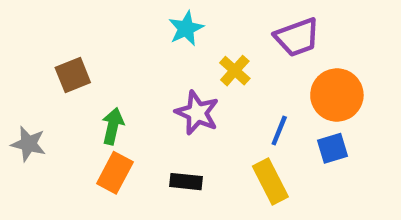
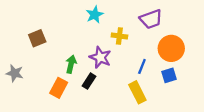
yellow cross: (235, 71) -> (119, 36), turned -35
green arrow: (113, 126) -> (71, 64), moved
black rectangle: (186, 182) -> (89, 81), moved, turned -63

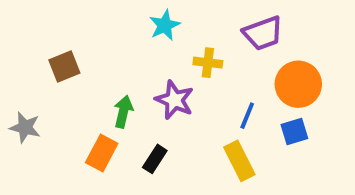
black rectangle: (89, 81) -> (155, 159), moved

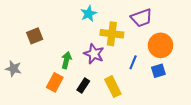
yellow cross: (208, 63) -> (112, 34), size x1.5
yellow rectangle: (239, 161) -> (113, 87), moved

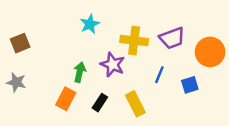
cyan star: (89, 14) -> (90, 24), moved
purple trapezoid: (141, 18) -> (172, 38), moved
brown square: (35, 36) -> (20, 43), moved
orange circle: (161, 45) -> (210, 52), moved

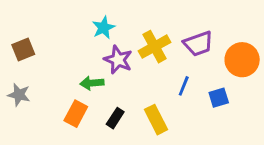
yellow cross: (134, 41) -> (155, 47), turned -36
purple star: (113, 65) -> (118, 60), moved
green arrow: (80, 72) -> (92, 83), turned -108

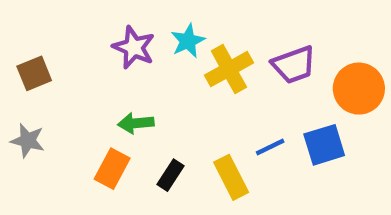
cyan star: (104, 28) -> (188, 41), moved
purple star: (118, 60) -> (134, 47), moved
blue line: (184, 86) -> (270, 147), moved, turned 42
blue square: (219, 98) -> (324, 145), size x1.4

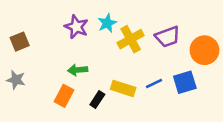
yellow rectangle: (231, 177) -> (123, 88), moved, turned -45

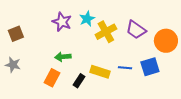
purple trapezoid: (168, 37) -> (136, 30), turned 55
blue line: (154, 83) -> (125, 68), turned 32

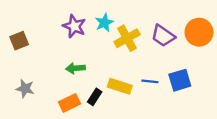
orange circle: (166, 41) -> (199, 32), moved
gray star: (13, 65) -> (25, 89), moved
orange rectangle: (52, 78) -> (69, 103), moved, turned 36

